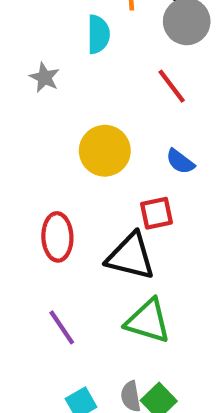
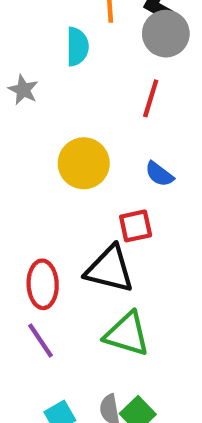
red line: (172, 86) -> (151, 98), turned 54
red ellipse: (57, 237) -> (43, 284), moved

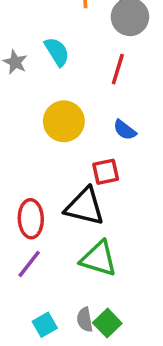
cyan semicircle: (77, 47) -> (57, 52), moved, turned -32
purple line: (40, 341) -> (29, 264), turned 72

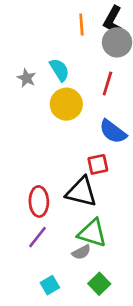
yellow circle: (64, 121) -> (66, 104), moved
blue semicircle: (125, 130) -> (113, 132), size x1.5
gray semicircle: (85, 320) -> (81, 252), moved, turned -108

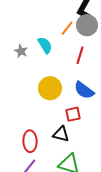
orange line: (81, 25) -> (67, 28), moved, turned 42
yellow circle: (66, 104) -> (50, 88), moved
black triangle: (81, 192) -> (61, 134), size x0.7

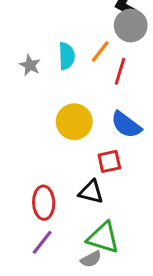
orange line: (67, 28) -> (100, 51), moved
cyan semicircle: (45, 45) -> (67, 56), turned 30

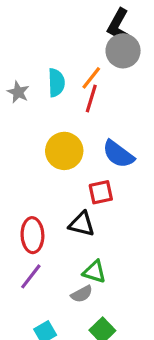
red line: (120, 71) -> (91, 99), moved
green triangle: (103, 238) -> (94, 272), size x0.7

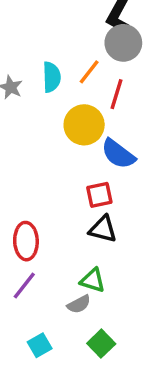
red line: (91, 99) -> (117, 94), moved
yellow circle: (64, 151) -> (84, 125), moved
black triangle: (82, 224) -> (103, 229), moved

